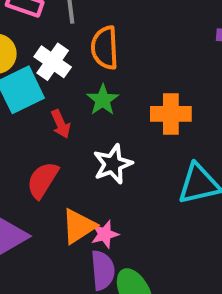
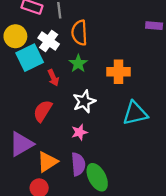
orange triangle: (79, 226) -> (47, 162), moved
pink star: (105, 234) -> (79, 132), moved

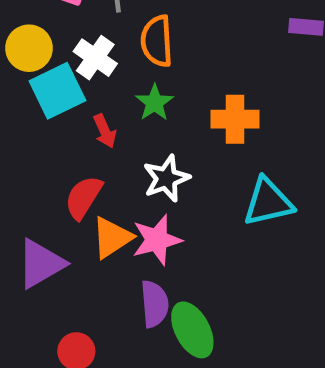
pink star: (79, 132) -> (157, 240), size x1.5
orange triangle: (47, 162) -> (112, 238), moved

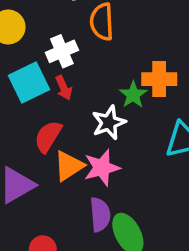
white cross: (95, 58) -> (62, 51), moved, turned 32
cyan square: (57, 91) -> (29, 83), moved
green star: (154, 103) -> (133, 95), moved

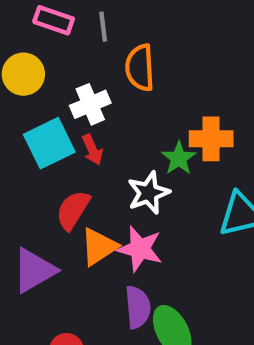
pink star: (102, 168) -> (140, 249), turned 30

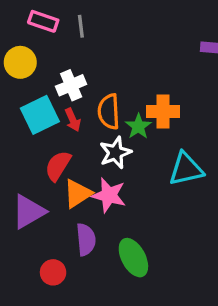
orange semicircle: (140, 68) -> (109, 112), moved
purple semicircle: (138, 307) -> (86, 240), moved

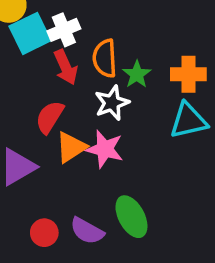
orange cross: (163, 112) -> (188, 74), moved
cyan square: (40, 115) -> (30, 33), moved
red arrow: (73, 120) -> (66, 67), size x1.4
purple semicircle: (86, 240) -> (87, 231), moved, turned 124

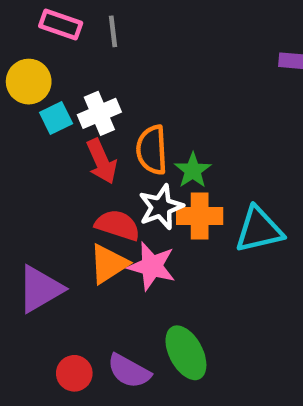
cyan square: (30, 33) -> (56, 118), size x0.6
orange cross: (188, 74) -> (200, 216), moved
red semicircle: (50, 117) -> (118, 225), moved, turned 76

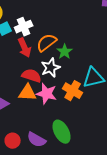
orange semicircle: (152, 150) -> (47, 43), turned 55
orange cross: (200, 216) -> (73, 91), moved, turned 30
orange triangle: (108, 264) -> (28, 93), turned 36

